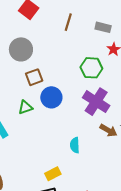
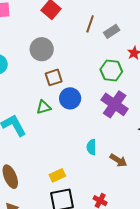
gray rectangle: (103, 27) -> (112, 31), moved, turned -49
brown arrow: (108, 130) -> (118, 160), moved
yellow rectangle: (53, 174) -> (57, 175), moved

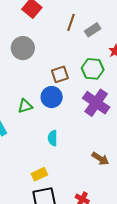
brown square: (54, 77) -> (60, 74), moved
cyan semicircle: (91, 147) -> (53, 138), moved

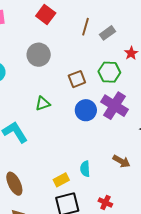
blue circle: (52, 97) -> (86, 110), moved
green triangle: (25, 106) -> (43, 104), moved
cyan semicircle: (53, 138) -> (85, 169), moved

